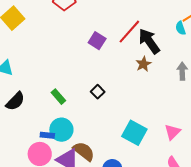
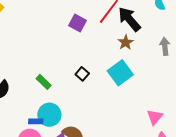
pink triangle: (172, 132) -> (155, 117), moved
cyan square: (134, 133) -> (120, 73), moved, turned 30

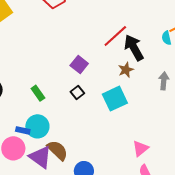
purple square: (77, 23) -> (79, 64), moved

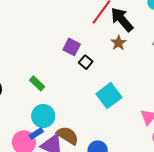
black square: (77, 92) -> (86, 62), moved
cyan square: (115, 99) -> (109, 96), moved
blue rectangle: (23, 130) -> (36, 134), moved, turned -32

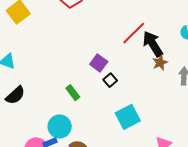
brown star: (119, 43) -> (160, 63), moved
green rectangle: (37, 83) -> (73, 93), moved

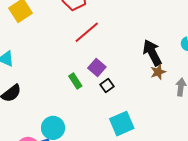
red line: (134, 33) -> (87, 32), moved
green rectangle: (73, 93) -> (75, 81), moved

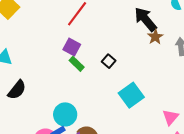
purple square: (97, 67) -> (72, 47), moved

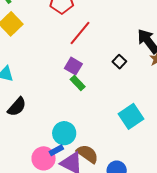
black square: (109, 61) -> (119, 62), moved

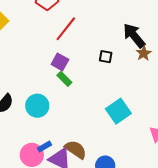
black square: (119, 62) -> (106, 57), turned -32
cyan circle: (64, 133) -> (37, 106), moved

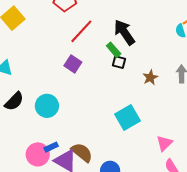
black arrow: (134, 36) -> (124, 32), moved
brown star: (144, 53) -> (150, 77), moved
green rectangle: (64, 79) -> (114, 50), moved

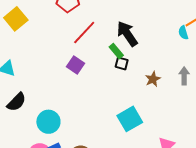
cyan circle: (47, 106) -> (48, 122), moved

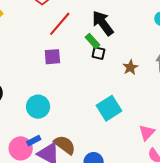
purple square: (75, 65) -> (52, 57), turned -36
cyan circle: (48, 122) -> (38, 107), moved

